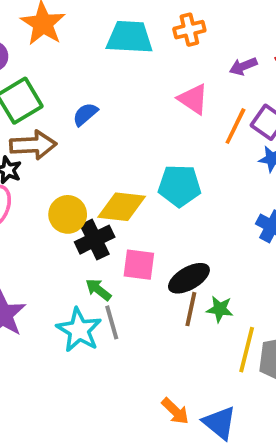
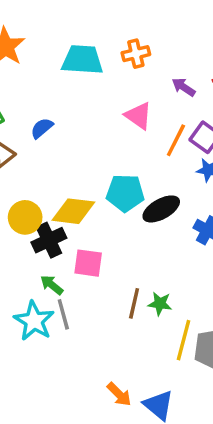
purple arrow: (243, 66) -> (184, 87), turned 55
black ellipse: (189, 278) -> (161, 209), moved

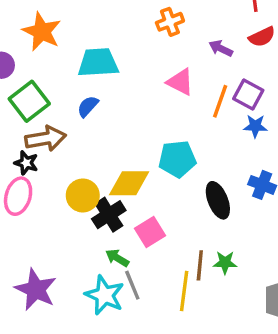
cyan trapezoid: (82, 60) -> (98, 63), moved
black ellipse: (161, 209) -> (218, 200), moved, turned -75
pink square: (88, 263) -> (150, 232), turned -32
yellow line: (183, 340) -> (184, 291), moved

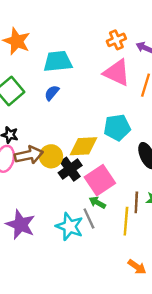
orange cross: (170, 22) -> (116, 40), moved
pink triangle: (180, 82) -> (117, 73), size x1.4
brown arrow: (45, 138) -> (29, 155), moved
pink square: (150, 232) -> (100, 180), size x1.4
green arrow: (117, 258) -> (97, 202), moved

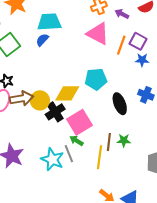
blue semicircle: (52, 93) -> (42, 40), moved

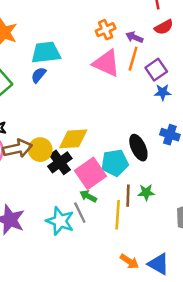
purple square: (138, 41) -> (156, 70), turned 30
orange line: (121, 45) -> (133, 59), moved
cyan pentagon: (96, 79) -> (115, 163), moved

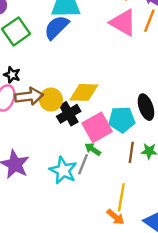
blue semicircle: (39, 75) -> (56, 27), size x1.6
gray line: (80, 213) -> (83, 164), turned 42
yellow line: (118, 215) -> (121, 197), moved
orange arrow: (129, 261) -> (116, 217), moved

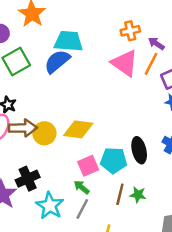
black cross: (69, 114) -> (28, 179), moved
pink square: (97, 127) -> (88, 166), size x0.7
gray line: (83, 164) -> (82, 209), moved

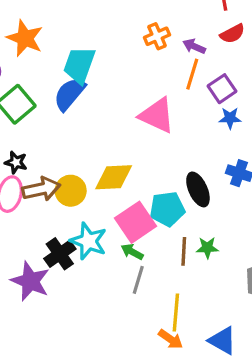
cyan trapezoid: (69, 41) -> (79, 65), turned -64
pink triangle: (125, 63) -> (157, 115), moved
pink square: (88, 166) -> (135, 222), size x1.4
cyan star: (50, 206) -> (88, 241), moved

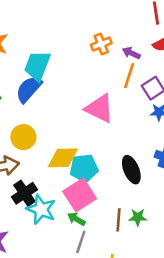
yellow circle: (71, 191) -> (23, 137), moved
cyan pentagon: (167, 209) -> (84, 168), moved
black cross: (60, 254) -> (24, 193), moved

